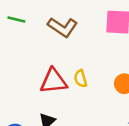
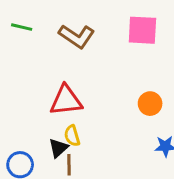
yellow semicircle: (81, 79) -> (72, 136), moved

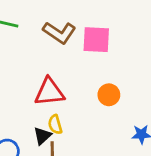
pink square: (142, 30) -> (96, 40), moved
orange circle: (150, 104) -> (109, 95), moved

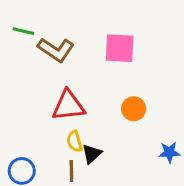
brown L-shape: (59, 33) -> (56, 50), moved
black triangle: (42, 136) -> (92, 154), moved

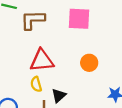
brown L-shape: (56, 50) -> (33, 20), turned 145
yellow semicircle: (75, 141) -> (36, 84), moved

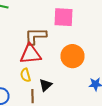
brown L-shape: (33, 20) -> (36, 36), moved
orange circle: (89, 63) -> (72, 56), size x1.5

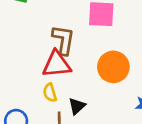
brown L-shape: (36, 36) -> (63, 40), turned 100

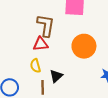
red triangle: (57, 64) -> (41, 44), size x0.7

